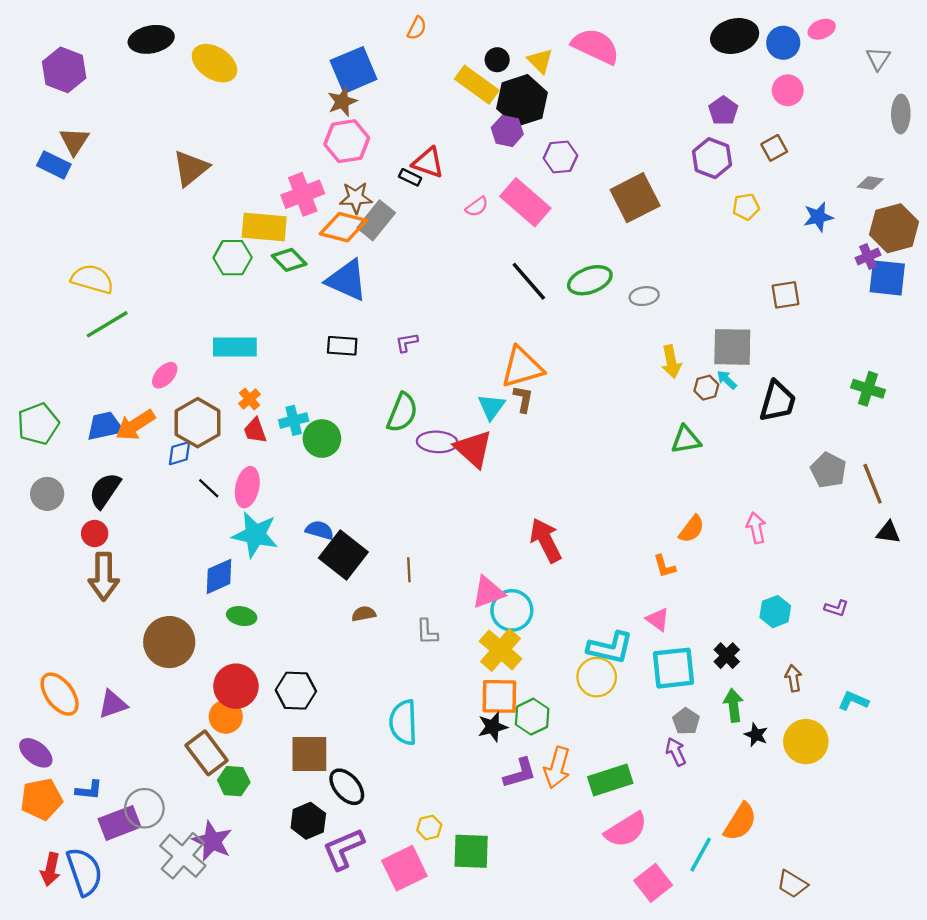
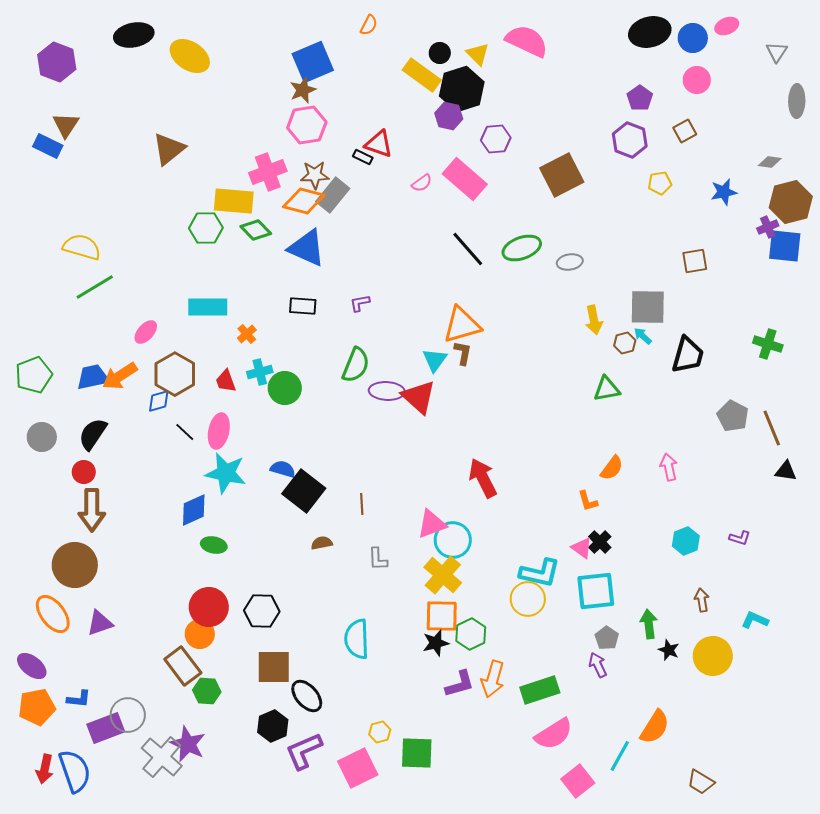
orange cross: (250, 399) -> (247, 334), moved
brown circle: (169, 642) -> (75, 565), moved
black cross: (727, 656) -> (600, 542), moved

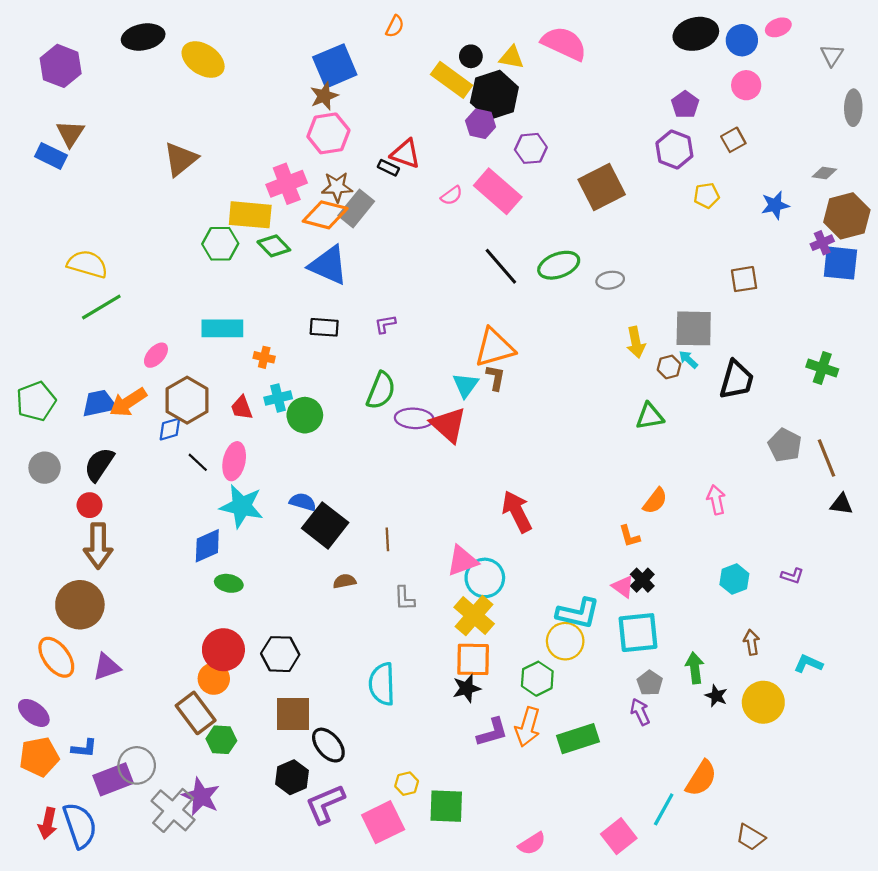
yellow triangle: (478, 54) -> (512, 57), turned -35
orange cross: (247, 334) -> (264, 357), turned -36
green hexagon: (471, 634) -> (537, 679), moved
pink semicircle: (554, 734) -> (532, 844), moved, size x0.7

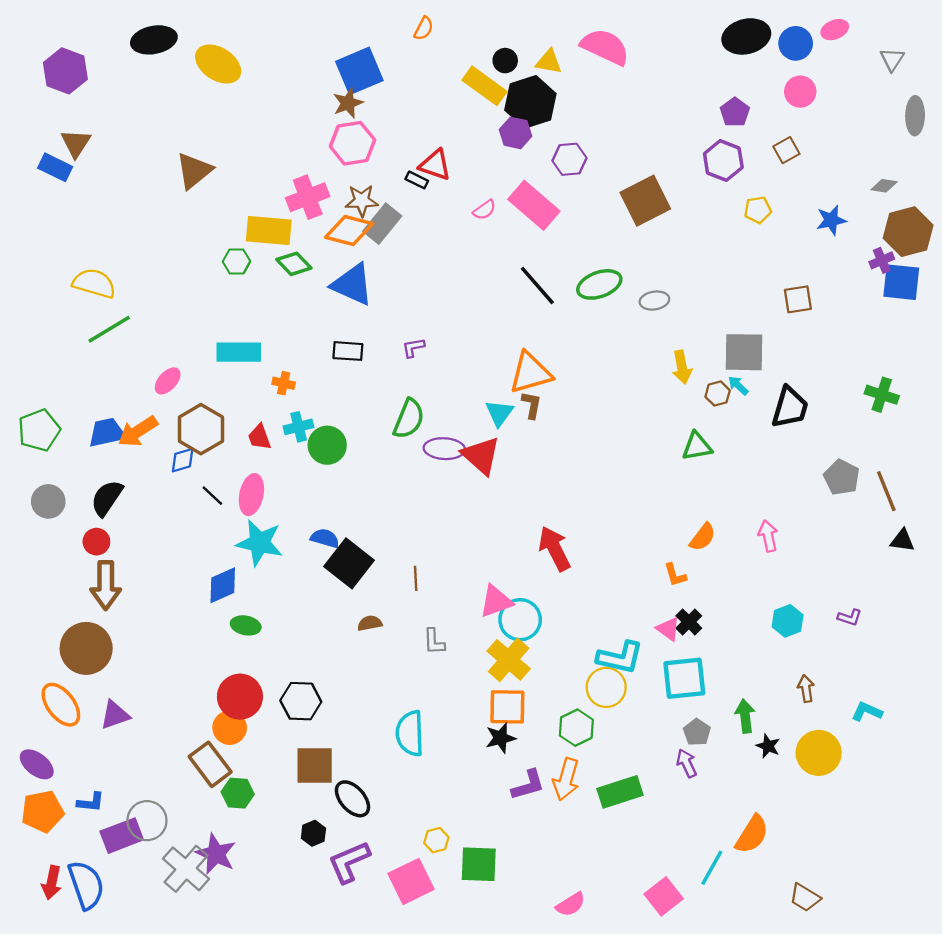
green hexagon: (220, 244) -> (237, 261), size x0.7
black hexagon: (292, 777) -> (313, 833), size x0.7

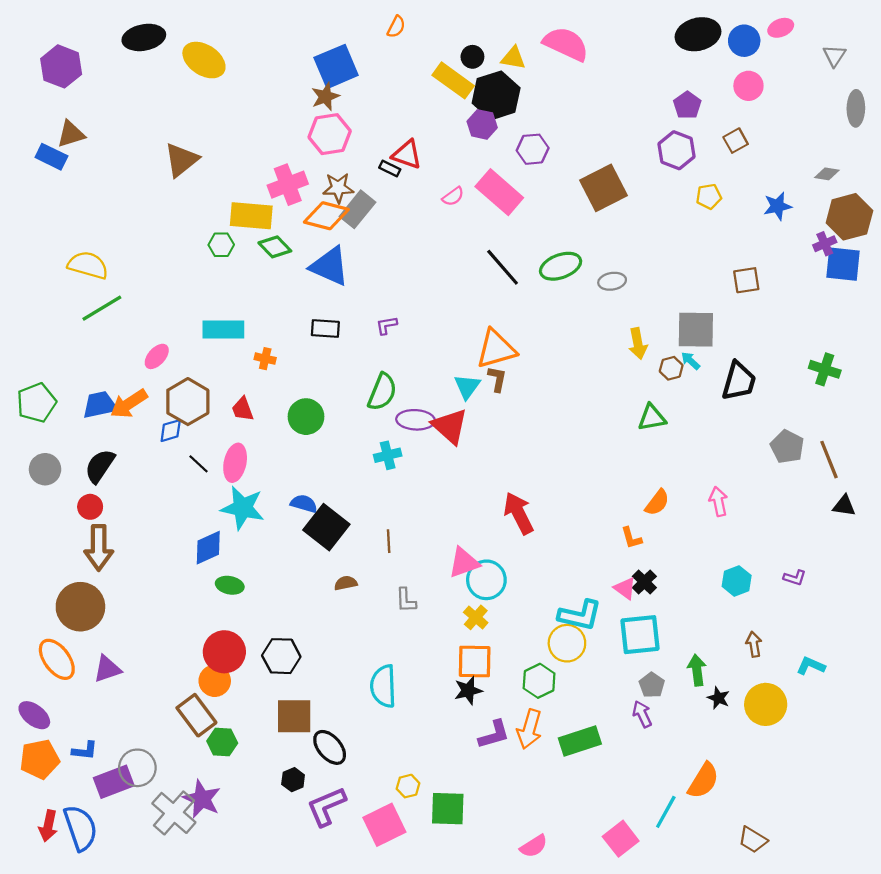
brown triangle: (76, 143) -> (71, 134), turned 40
cyan cross: (299, 427) -> (388, 455), moved
yellow cross: (509, 660) -> (476, 617), size x0.6

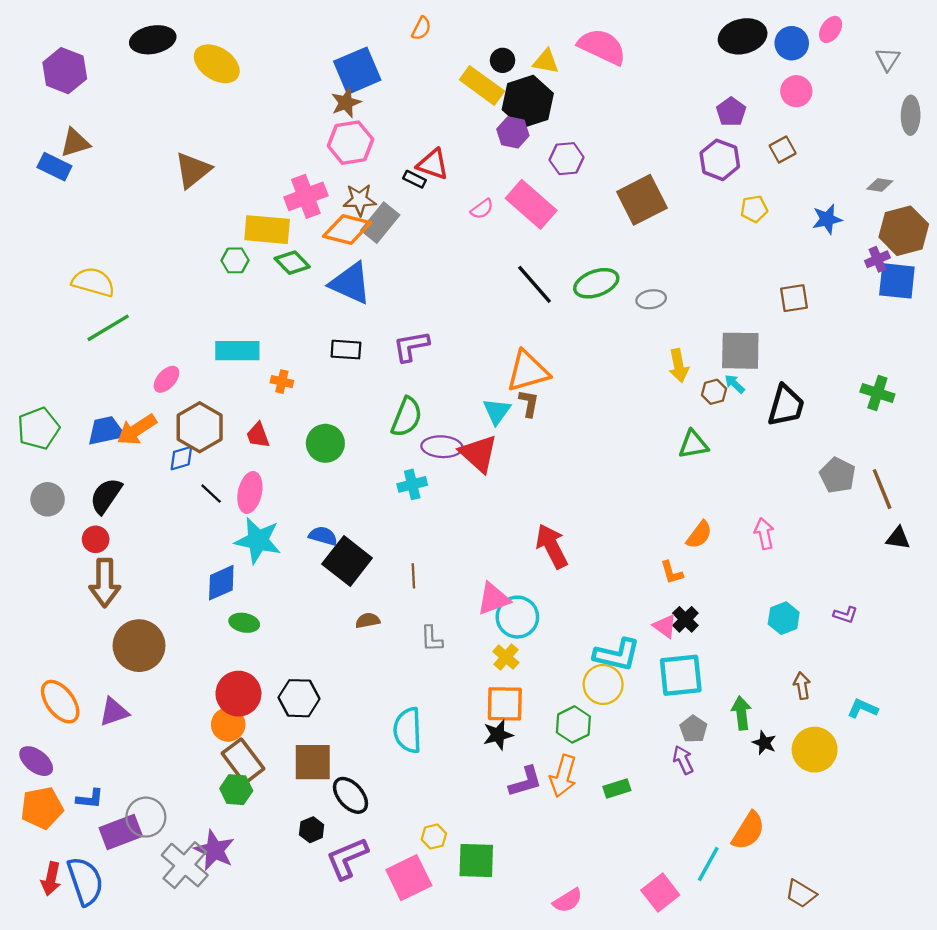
pink ellipse: (781, 28) -> (831, 29), turned -35
purple L-shape: (387, 325) -> (411, 346), size x1.6
brown circle: (80, 607) -> (139, 646), moved
brown rectangle: (196, 715) -> (243, 761), moved
green rectangle: (580, 741) -> (617, 788), size x0.6

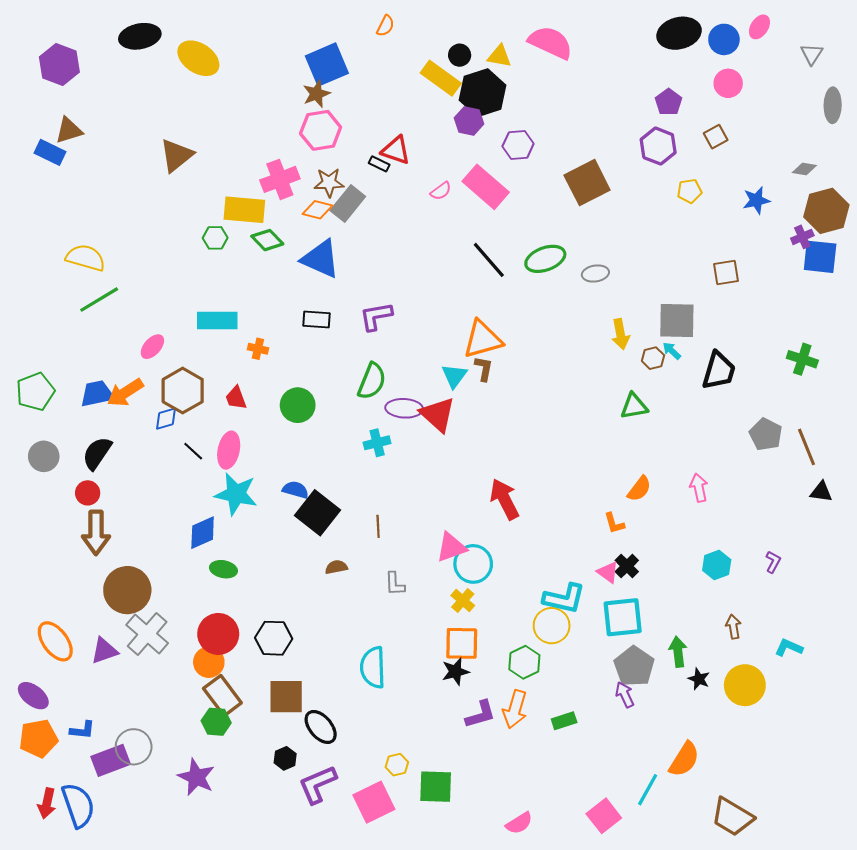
orange diamond: (347, 230) -> (317, 210), size x0.7
purple L-shape: (845, 615) -> (773, 562), turned -80
gray pentagon: (693, 729) -> (634, 666), size x1.6
gray cross: (185, 865) -> (147, 634), moved
brown trapezoid: (801, 894) -> (732, 817), size x1.5

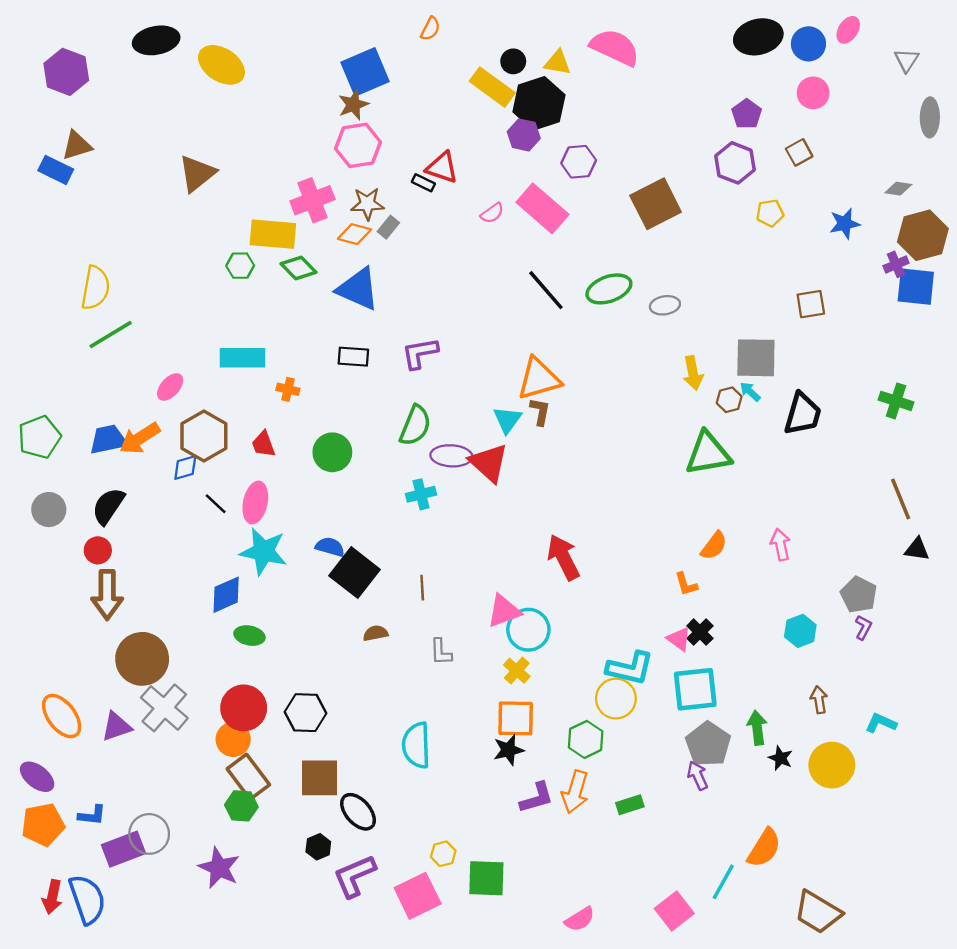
gray rectangle: (348, 203) -> (388, 227), size x0.6
yellow semicircle: (86, 258) -> (95, 288), turned 84
green triangle: (634, 406) -> (708, 453), size x1.5
gray pentagon: (766, 434) -> (859, 595), moved

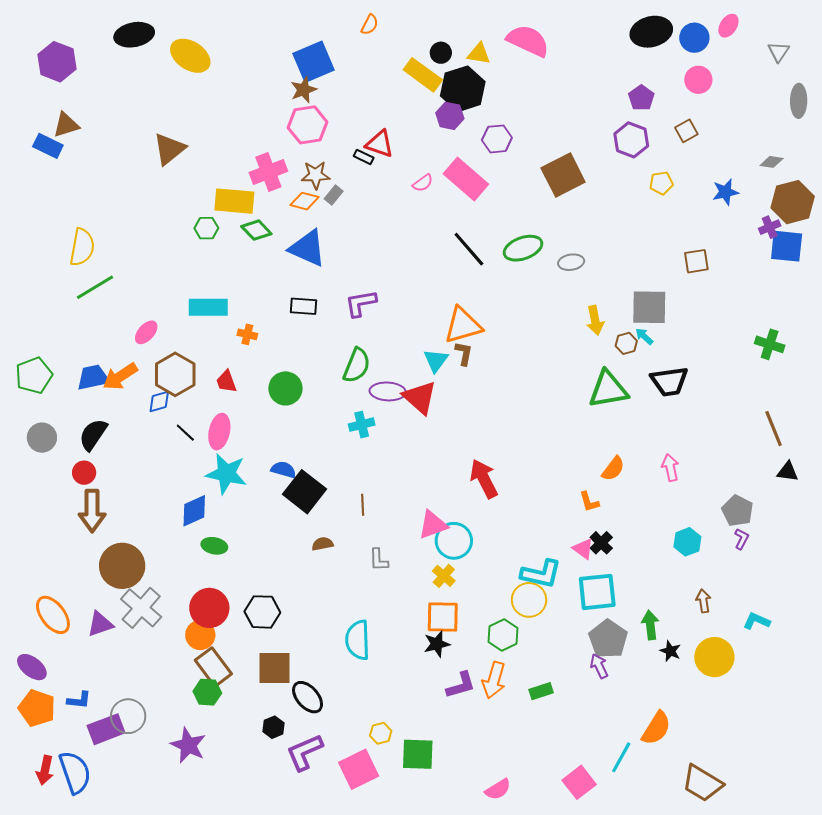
black trapezoid: (803, 414) -> (669, 381), moved, turned 66
orange pentagon: (43, 825) -> (37, 708), turned 30

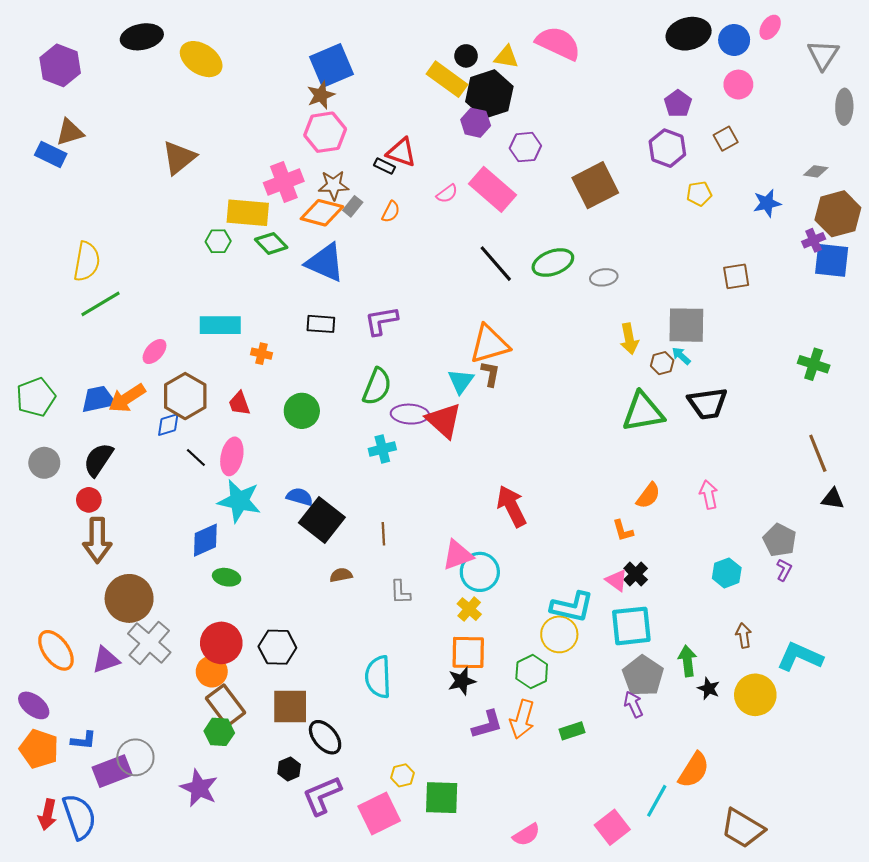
orange semicircle: (370, 25) -> (391, 212), moved
gray triangle: (779, 52) -> (823, 55), size x1.4
orange diamond: (305, 201) -> (322, 213), size x1.4
cyan L-shape: (757, 621) -> (800, 657), size x1.6

